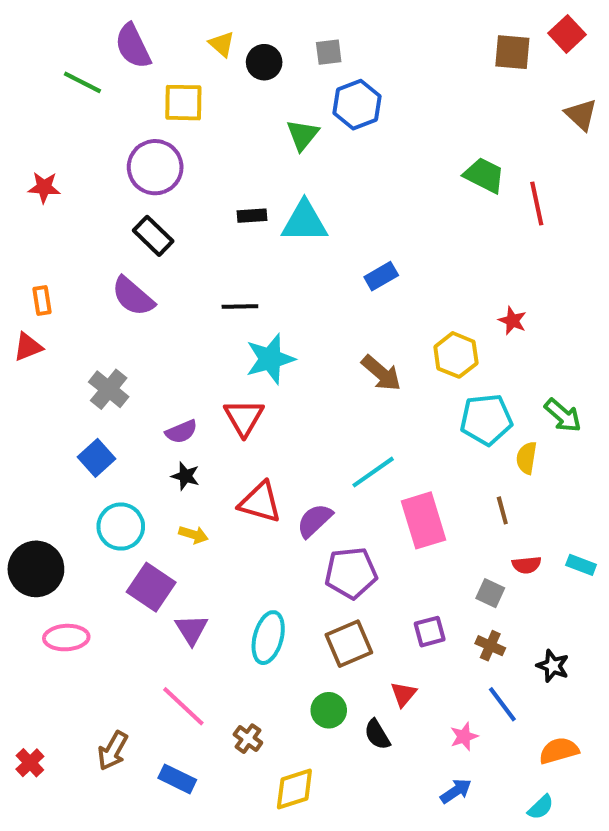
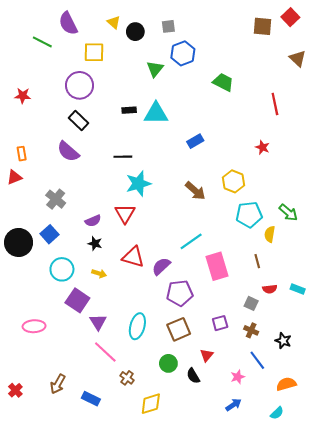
green trapezoid: (484, 175) -> (223, 82), moved
red star: (512, 321) -> (262, 147), moved
black circle: (36, 569) -> (19, 242), moved
pink line: (183, 706) -> (105, 352), moved

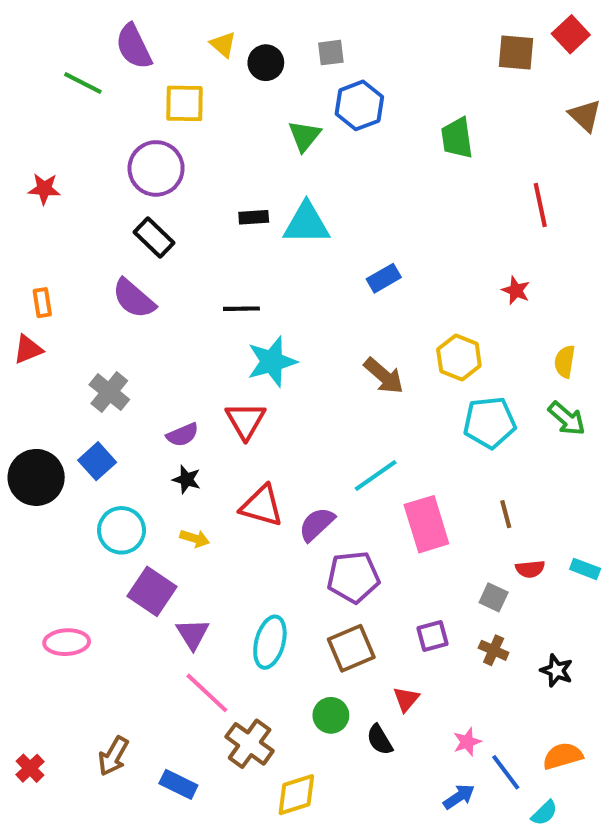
green trapezoid: (223, 82) -> (457, 138), moved, turned -125
yellow semicircle: (270, 234) -> (565, 362), moved
blue line: (257, 360) -> (506, 772), moved
brown cross: (127, 378) -> (250, 744), size x1.6

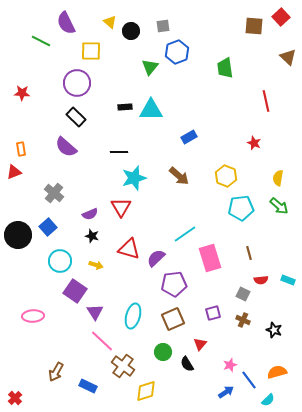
brown arrow: (384, 376) -> (179, 176), moved
red cross: (30, 768) -> (15, 398), moved

